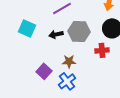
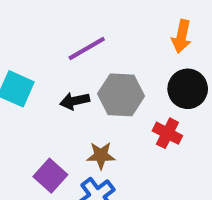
red cross: (102, 50) -> (167, 133), turned 32

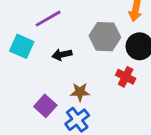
purple line: (87, 48) -> (48, 19), moved
gray hexagon: (121, 95) -> (105, 37), moved

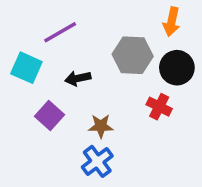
purple square: (45, 106) -> (49, 115), moved

